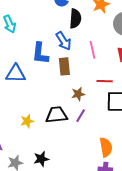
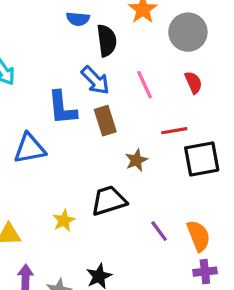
purple line: (81, 116) -> (159, 231), moved, turned -56

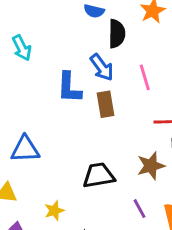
blue triangle: (30, 148) -> (25, 149), moved
brown star: (136, 160) -> (151, 166), moved, size x1.4
yellow star: (64, 221) -> (54, 211), moved

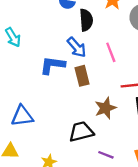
blue L-shape: (69, 88) -> (52, 65), turned 100
brown star: (151, 166) -> (105, 108), moved
purple line: (139, 209) -> (106, 155), moved, turned -35

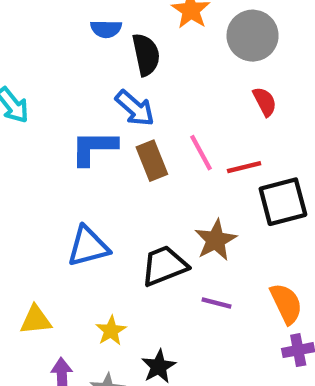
pink line: (111, 52) -> (201, 153), moved
brown star: (105, 108) -> (216, 240), moved
blue triangle: (22, 116) -> (88, 246), moved

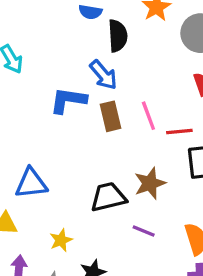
blue triangle: (88, 246) -> (31, 183), moved

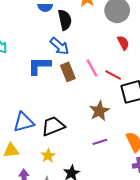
red line: (179, 131) -> (113, 75), turned 42
black trapezoid: (108, 197) -> (53, 126), moved
purple line: (144, 231) -> (100, 142), turned -32

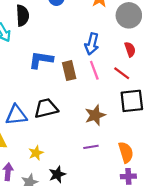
black semicircle: (65, 20) -> (23, 15), moved
blue arrow: (59, 46) -> (92, 44), moved, turned 54
red line: (113, 75) -> (122, 73), moved
black trapezoid: (53, 126) -> (46, 108), moved

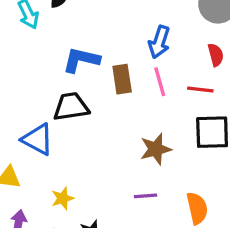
red line: (122, 73) -> (200, 90), turned -35
black trapezoid: (46, 108) -> (71, 107), moved
blue triangle: (16, 115) -> (38, 139), turned 30

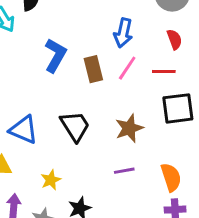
blue L-shape: (81, 60) -> (55, 55), turned 112
pink line: (160, 82) -> (127, 68), turned 55
black trapezoid: (71, 107) -> (75, 126), moved, turned 72

